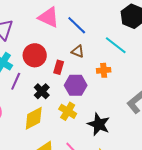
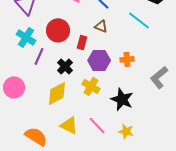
orange cross: (104, 70) -> (127, 59), moved

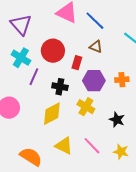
black cross: (65, 66) -> (60, 87), turned -35
black star: (122, 99) -> (117, 120), size x0.7

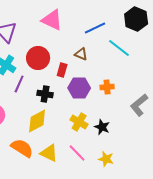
blue line: (95, 21) -> (95, 28), moved, turned -70
yellow cross: (86, 107) -> (79, 122), moved
orange semicircle: (31, 157) -> (22, 148), moved

